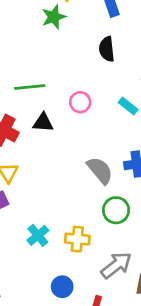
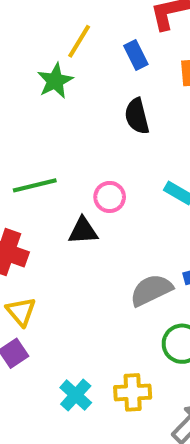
black triangle: (43, 123) -> (83, 231), moved
gray semicircle: (100, 170) -> (151, 290), turned -68

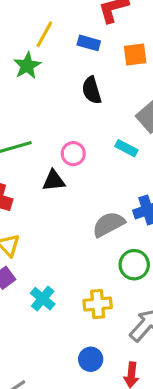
blue rectangle: (136, 55) -> (89, 43), turned -45
cyan cross: (76, 395) -> (43, 299), moved

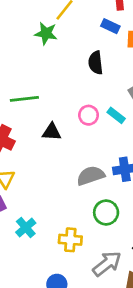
blue rectangle: (89, 43) -> (110, 26), moved
green star: (27, 66) -> (46, 33), turned 30
pink circle: (73, 154) -> (89, 115), moved

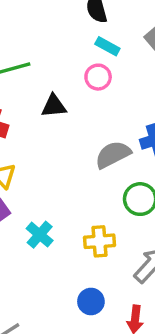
cyan rectangle: (116, 115) -> (107, 46), moved

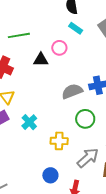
pink circle: (98, 77) -> (59, 48), moved
cyan cross: (40, 235) -> (29, 122), moved

